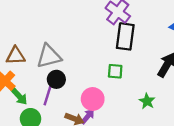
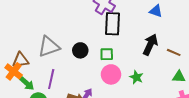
brown triangle: (16, 56) -> (21, 60), moved
black circle: (56, 79) -> (80, 50), moved
pink circle: (93, 99) -> (111, 74), moved

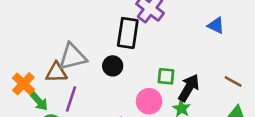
black rectangle: (112, 24) -> (128, 33), moved
black arrow: (150, 45) -> (189, 88), moved
green square: (107, 54) -> (166, 76), moved
brown triangle: (21, 60) -> (56, 72), moved

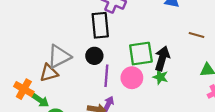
green square: (166, 76) -> (141, 54), size x1.6
brown line: (233, 81) -> (196, 35), moved
purple line: (71, 99) -> (106, 76), moved

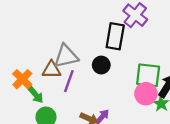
purple line: (106, 76) -> (69, 81), moved
pink circle: (132, 78) -> (146, 94), moved

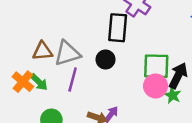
brown triangle: (52, 70) -> (42, 51), moved
green arrow: (36, 95) -> (39, 82), moved

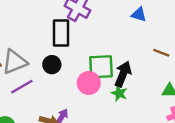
purple line: (73, 79) -> (22, 87), turned 50
pink circle: (156, 86) -> (89, 83), moved

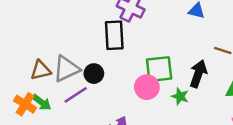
black circle: (52, 65) -> (94, 74), moved
black arrow: (123, 74) -> (198, 74), moved

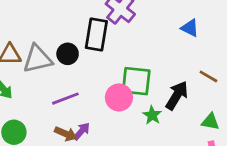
black circle: (94, 74) -> (68, 54), moved
purple line: (76, 95) -> (65, 99), moved

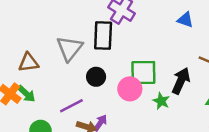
black circle: (68, 54) -> (96, 77), moved
gray triangle: (37, 59) -> (70, 48), moved, turned -32
purple line: (65, 99) -> (71, 106), moved

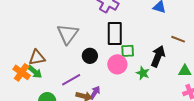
black rectangle: (103, 36) -> (115, 33), moved
brown triangle: (29, 62) -> (37, 58), moved
green square: (143, 73) -> (128, 51), size x0.6

